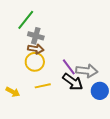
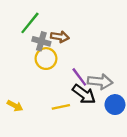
brown arrow: (36, 49) -> (60, 37), moved
yellow circle: (35, 62) -> (46, 59), moved
yellow line: (43, 86) -> (61, 107), moved

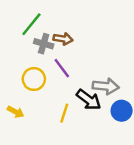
yellow circle: (46, 59) -> (34, 79), moved
purple line: (79, 77) -> (62, 68), moved
yellow line: (61, 107) -> (64, 113), turned -60

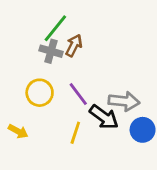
green line: (31, 24) -> (55, 28), moved
brown arrow: (63, 39) -> (74, 45), turned -72
purple line: (62, 68) -> (78, 94), moved

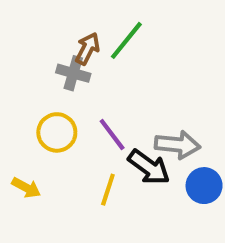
green line: (55, 28) -> (126, 40), moved
brown arrow: (74, 45) -> (88, 49), moved

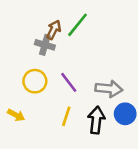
black arrow: (149, 167) -> (96, 120), moved, turned -120

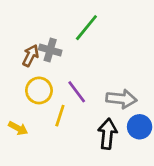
brown arrow: (54, 30) -> (31, 56), moved
yellow line: (66, 116) -> (60, 116), moved

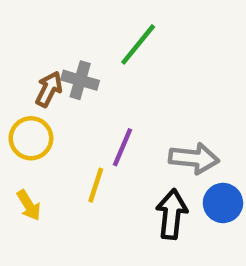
yellow circle: (39, 90) -> (31, 138), moved
purple line: (77, 92) -> (123, 147), turned 60
yellow arrow: (18, 128) -> (29, 205), turned 30

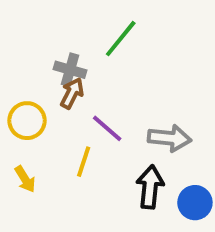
brown arrow: (49, 89) -> (72, 93), moved
purple line: (123, 147) -> (107, 128), turned -72
blue circle: (223, 203) -> (195, 203), moved

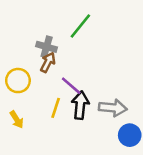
gray arrow: (170, 138) -> (113, 108), moved
black arrow: (150, 187) -> (80, 105), moved

